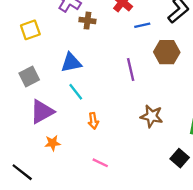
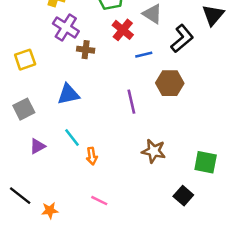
cyan line: (76, 92) -> (72, 138), moved
purple triangle: (42, 112) -> (37, 146), size x0.6
orange star: (52, 143) -> (50, 210), moved
black line: (22, 172) -> (20, 196), moved

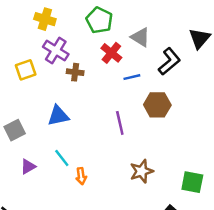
yellow square: (25, 60) -> (26, 70), moved
brown star: (154, 151) -> (142, 171), turned -30

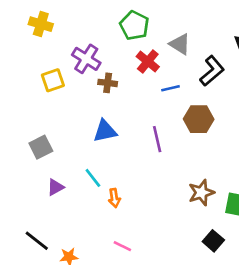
yellow cross: (45, 19) -> (41, 24), moved
blue triangle: (58, 116) -> (105, 131), moved
brown star: (142, 171) -> (201, 193), moved

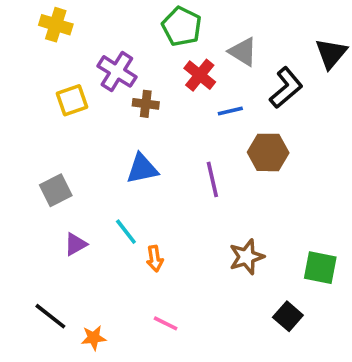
brown star: (201, 193) -> (247, 257), moved

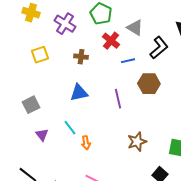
purple cross: (117, 71) -> (65, 24), moved
purple triangle: (76, 244) -> (42, 135), turned -40

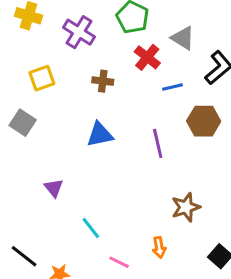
gray square: (31, 105) -> (23, 123), moved, turned -30
cyan line: (70, 128) -> (91, 228), moved
purple triangle: (42, 135) -> (54, 188), moved
orange arrow: (86, 143) -> (159, 247), moved

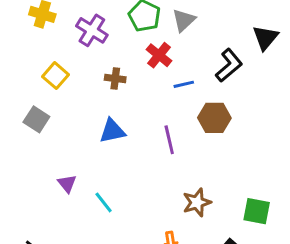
gray triangle: (183, 38) -> (184, 20), moved, turned 45
yellow square: (42, 78) -> (55, 76), turned -30
cyan line: (91, 228) -> (104, 202), moved

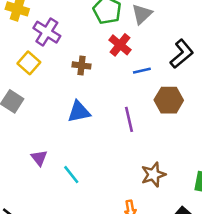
purple cross: (92, 30) -> (47, 32), moved

